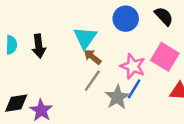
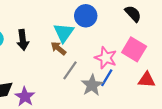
blue circle: (126, 19) -> (86, 16), moved
brown arrow: (92, 57) -> (58, 48), moved

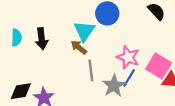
pink square: (134, 49) -> (159, 66), moved
gray line: (70, 70) -> (91, 70), turned -42

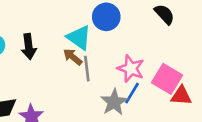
cyan triangle: (84, 31) -> (79, 38), turned -30
gray line: (91, 70) -> (87, 69), moved

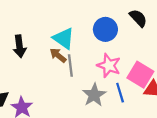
blue circle: (106, 17) -> (105, 29), moved
blue line: (132, 93) -> (120, 93), moved, turned -48

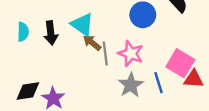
cyan triangle: (64, 38) -> (82, 25), moved
pink star: (109, 66) -> (131, 54), moved

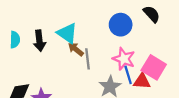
pink star: (131, 54) -> (124, 59), moved
red triangle: (194, 79) -> (142, 81), moved
blue line: (158, 83) -> (128, 75), moved

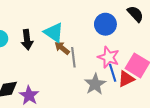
red triangle: (142, 81) -> (126, 79), turned -30

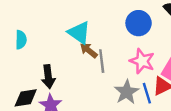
black arrow: (27, 40) -> (48, 77), moved
blue line: (113, 73) -> (147, 93), moved

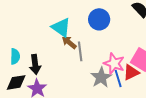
blue circle: (139, 23) -> (99, 19), moved
cyan semicircle: (21, 40) -> (15, 56), moved
pink star: (142, 61) -> (114, 63), moved

